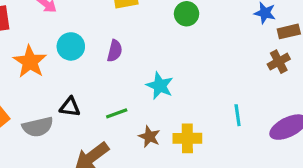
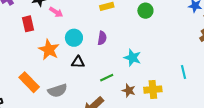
black triangle: (70, 107) -> (78, 62), moved

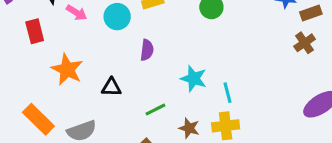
cyan circle: (74, 38) -> (117, 17), moved
cyan line: (183, 72) -> (228, 93), moved

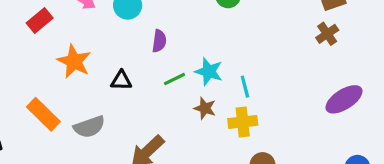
red rectangle: (35, 31) -> (40, 21), turned 65
green line: (155, 110) -> (174, 79), moved
brown star: (189, 128) -> (205, 108), moved

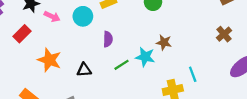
brown cross: (327, 34) -> (224, 34), moved
cyan line: (245, 87) -> (193, 74), moved
brown star: (205, 108) -> (164, 42), moved

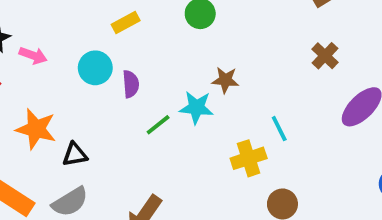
cyan circle: (83, 16) -> (95, 68), moved
black triangle: (84, 70) -> (75, 154), moved

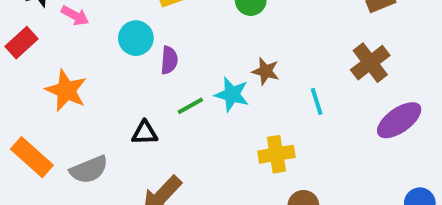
brown cross: (325, 56) -> (370, 63), size x1.4
cyan line: (279, 129) -> (317, 101), moved
black triangle: (75, 154) -> (145, 133), moved

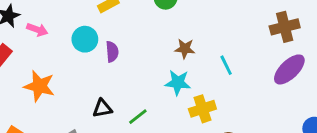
brown cross: (370, 63) -> (285, 27), moved, turned 32
cyan star: (232, 94) -> (178, 83), moved
green line: (190, 106) -> (138, 117), moved

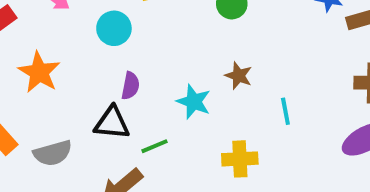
purple semicircle: (112, 52) -> (130, 86), moved
cyan star: (178, 83) -> (194, 102), moved
black triangle: (102, 108) -> (112, 123), size x1.4

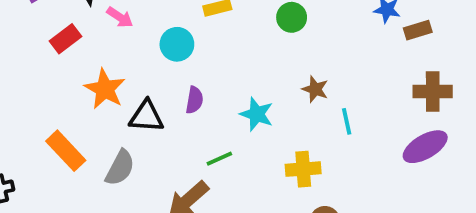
brown star: (238, 76) -> (315, 89), moved
black triangle: (112, 123) -> (146, 116), moved
gray semicircle: (53, 153) -> (120, 168), turned -45

